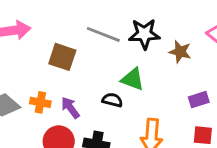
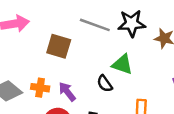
black semicircle: (112, 100) -> (105, 84), turned -138

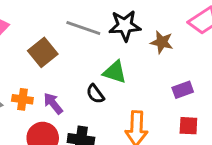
brown square: (59, 46) -> (43, 52), turned 35

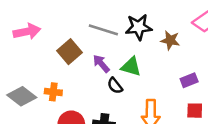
purple arrow: (53, 103) -> (101, 64), moved

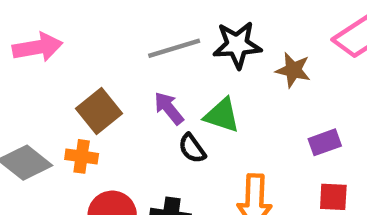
gray line: (103, 30) -> (174, 48), turned -36
brown square: (69, 52) -> (99, 111), moved

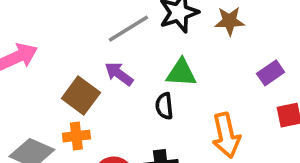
purple arrow: (169, 108) -> (119, 74), moved
black semicircle: (192, 148) -> (164, 106), turned 45

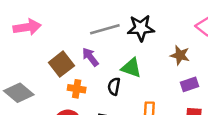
brown star: (230, 21) -> (180, 55), moved
orange cross: (76, 136) -> (77, 89), moved

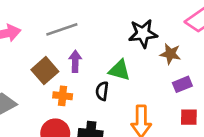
black star: (141, 28) -> (143, 33), moved
gray line: (105, 29) -> (62, 29), moved
purple arrow: (90, 57) -> (75, 61), turned 42

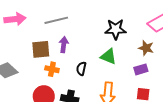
brown star: (170, 54) -> (146, 48), moved
green triangle: (119, 70) -> (108, 56), moved
brown square: (45, 71) -> (41, 49), turned 30

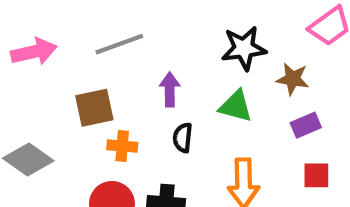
purple arrow: (64, 45) -> (170, 89), moved
brown star: (146, 48) -> (293, 79), moved

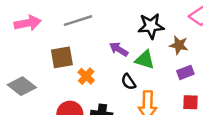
purple arrow: (170, 89) -> (119, 49), moved, turned -60
black semicircle: (183, 138) -> (128, 82), moved, turned -42
orange cross: (122, 146) -> (86, 76), moved, turned 35

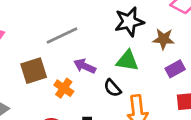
gray line: (78, 21) -> (62, 36), moved
purple arrow: (119, 49) -> (85, 66), moved

